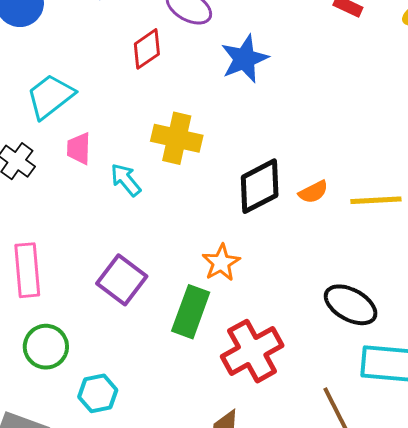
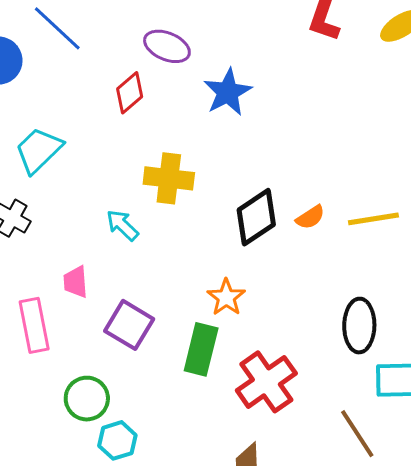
pink trapezoid: (79, 148) -> (76, 282), moved
black ellipse: (351, 305) -> (359, 326), turned 68
green circle: (46, 347) -> (87, 399), moved

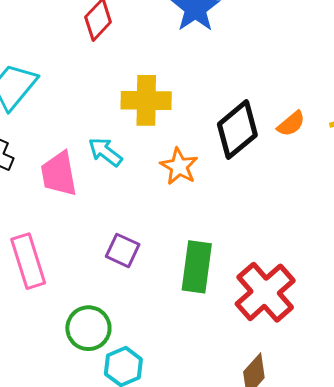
pink trapezoid: (76, 282) -> (59, 174), moved, size x1.4
orange star: (226, 297) -> (179, 166), moved
purple square: (129, 325) -> (123, 250), size x0.7

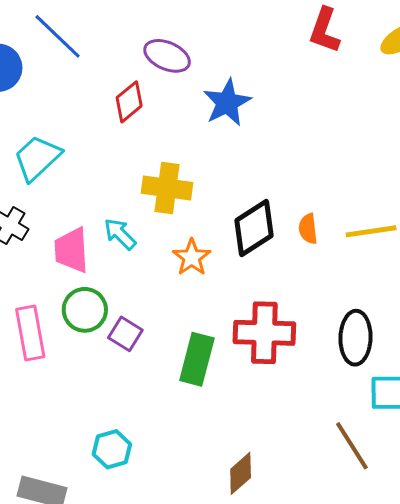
orange semicircle: (291, 124) -> (308, 229), turned 116
red cross: (265, 292) -> (264, 333), moved, turned 36
green circle: (88, 328) -> (85, 310), moved

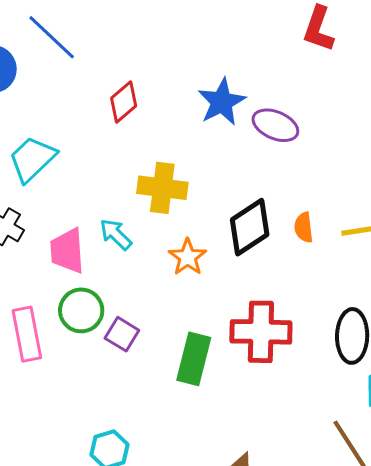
purple ellipse: (167, 56) -> (275, 125), moved

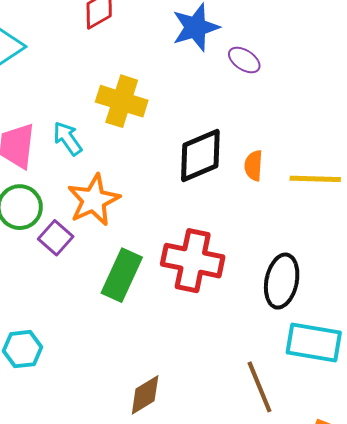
purple ellipse: (275, 125) -> (244, 60), size x0.7
orange star: (188, 257) -> (94, 200), moved, size x1.4

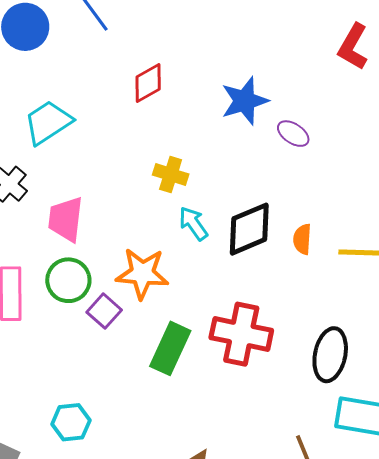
yellow cross: (122, 101) -> (171, 174), size x0.7
cyan arrow: (68, 138) -> (193, 224), moved
orange star: (94, 200) -> (142, 273), turned 30

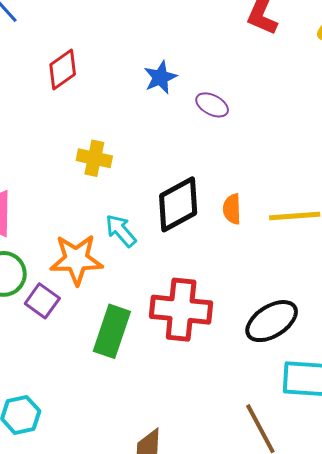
blue star: (245, 101) -> (160, 77), size x0.7
cyan arrow: (193, 224) -> (121, 231), moved
black ellipse: (330, 355) -> (272, 321), turned 52

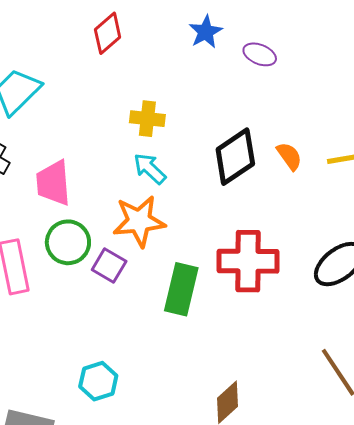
orange semicircle: (232, 209) -> (289, 156), turned 152
cyan arrow: (121, 231) -> (150, 169), moved

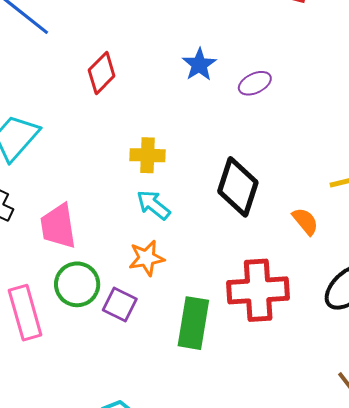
purple ellipse: (260, 54) -> (255, 83), turned -44
orange semicircle: (289, 156) -> (305, 221), moved
black diamond: (235, 157) -> (238, 187), turned -34
orange star: (139, 221) -> (147, 258), size x0.7

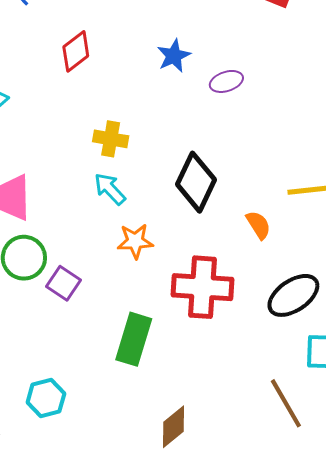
orange star: (147, 258) -> (135, 241), moved
green rectangle: (193, 323) -> (134, 339), moved

